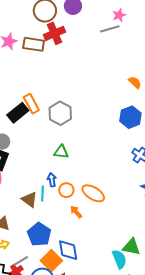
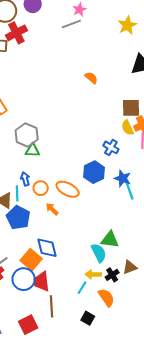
orange semicircle: (135, 82) -> (91, 78), moved
gray hexagon: (60, 113) -> (27, 135), moved
blue hexagon: (130, 117) -> (94, 172), moved
blue pentagon: (39, 234) -> (18, 218), moved

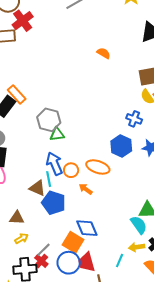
blue arrow: (25, 179) -> (54, 164), size x1.6
cyan line: (82, 288) -> (120, 261), moved

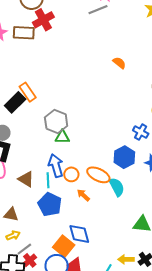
brown triangle: (37, 188) -> (26, 179), moved
cyan semicircle: (139, 225) -> (117, 187), moved
gray line: (43, 250) -> (24, 249), moved

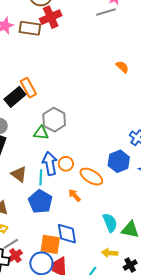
green triangle: (62, 137) -> (41, 133), moved
orange circle: (71, 174) -> (66, 164), moved
cyan semicircle: (117, 187) -> (110, 223), moved
orange square: (64, 246) -> (50, 244), turned -35
yellow arrow: (126, 259) -> (110, 253), moved

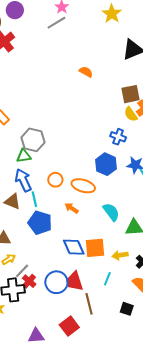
blue arrow: (50, 163) -> (23, 180), moved
cyan semicircle: (110, 223) -> (111, 212), moved
orange square: (50, 244) -> (95, 248), moved

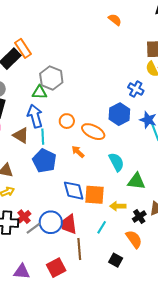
gray line: (22, 271) -> (33, 228), moved

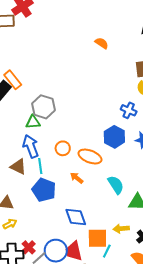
orange square: (94, 195) -> (97, 238), moved

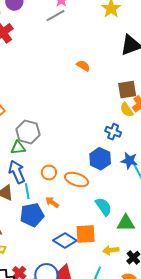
orange arrow: (77, 178) -> (52, 202), moved
blue pentagon: (44, 190) -> (32, 215), turned -30
blue diamond: (76, 217) -> (65, 241), turned -35
orange square: (97, 238) -> (86, 234), moved

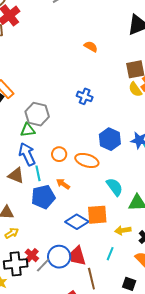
blue cross: (113, 132) -> (85, 96), moved

